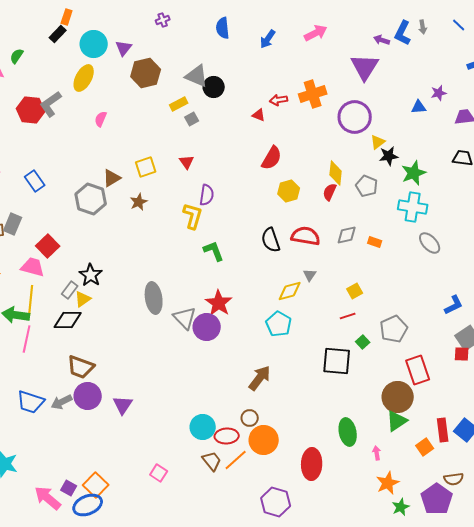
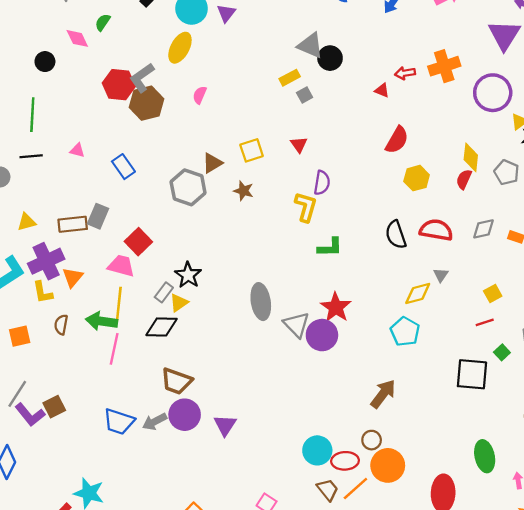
brown hexagon: (146, 73) -> (147, 103), moved
brown star: (139, 202) -> (243, 191), turned -30
green L-shape: (214, 251) -> (330, 247), turned 110

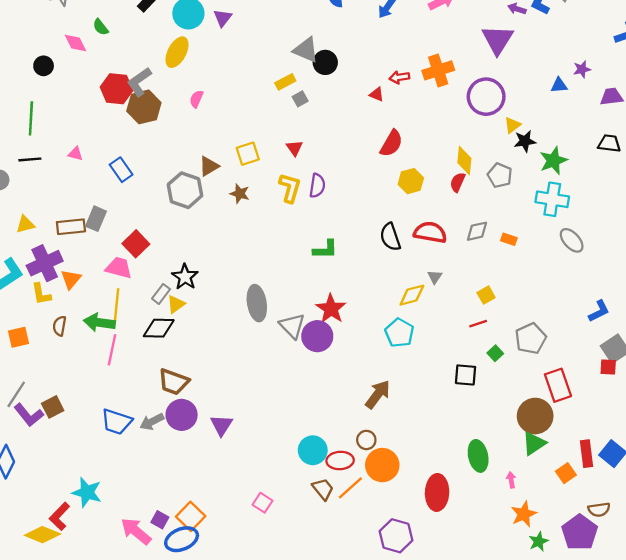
green semicircle: (103, 22) -> (101, 27), turned -72
yellow L-shape: (306, 207) -> (290, 188), moved
black square: (472, 374) -> (466, 375), size x0.7

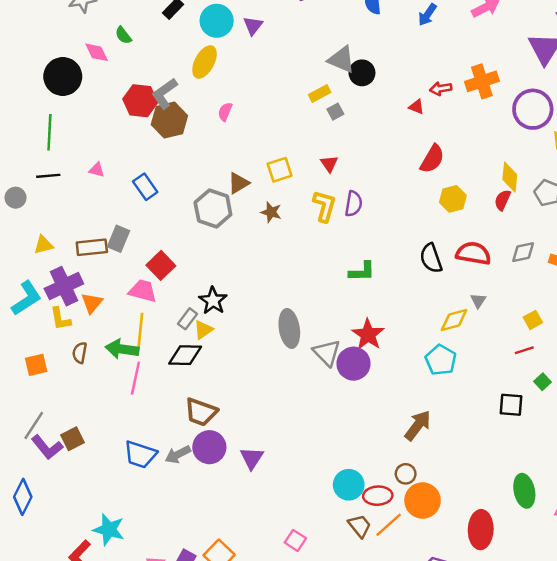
black circle: (44, 66) -> (63, 77), size x1.8

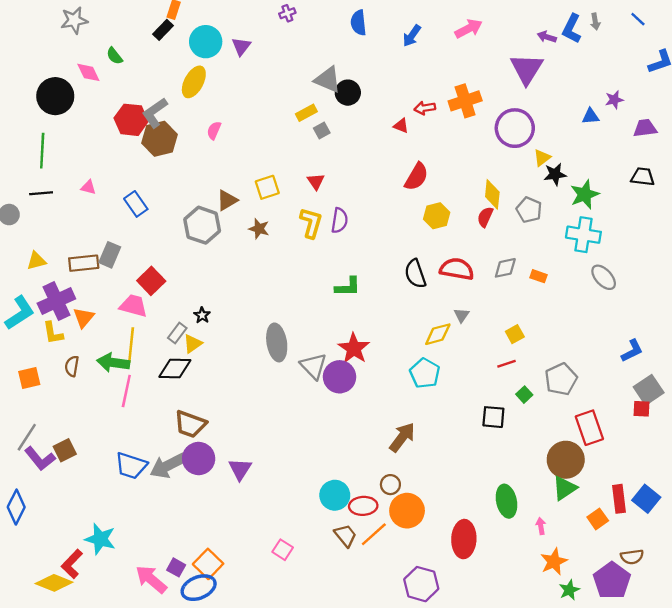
black star: (213, 301) -> (202, 315), size x0.6
gray arrow: (178, 454) -> (168, 466), size x1.4

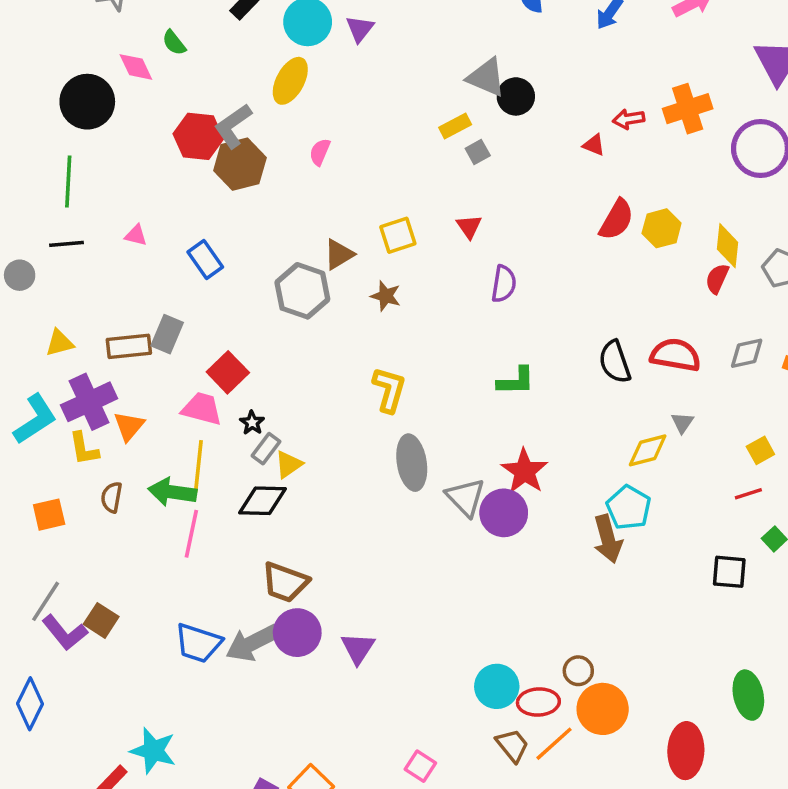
yellow hexagon: (437, 216) -> (662, 228), moved
yellow L-shape: (311, 223) -> (389, 390), moved
black star: (202, 315) -> (252, 423), moved
brown arrow: (402, 437) -> (608, 539), moved, turned 128
brown square: (65, 450) -> (101, 620), turned -30

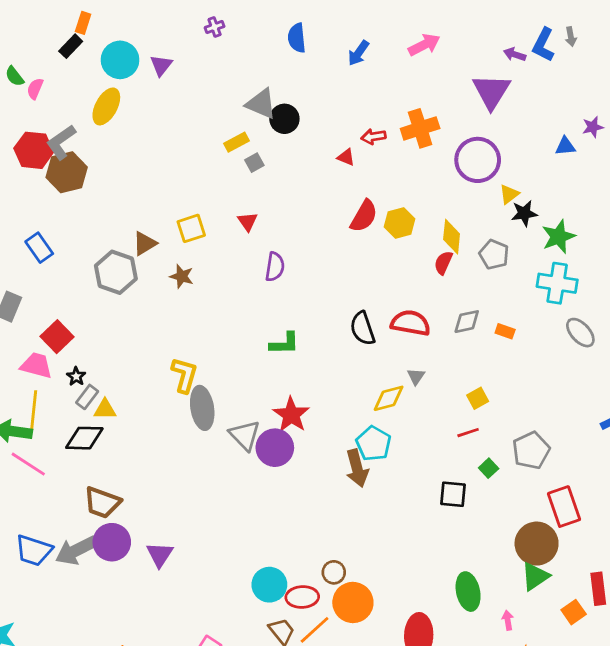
pink semicircle: (320, 152) -> (35, 89), moved
yellow L-shape: (389, 390) -> (184, 375), moved
yellow triangle: (289, 464) -> (105, 409), turned 35
pink line: (191, 534) -> (28, 464), turned -69

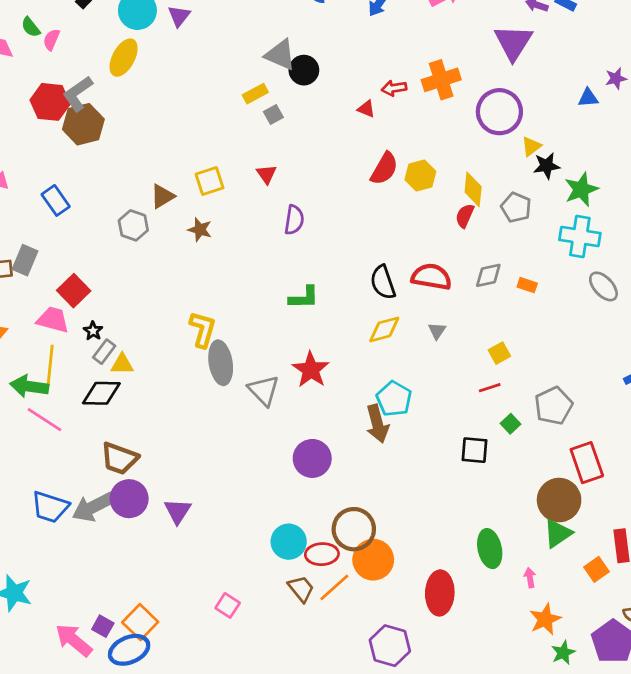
gray hexagon: (116, 272) -> (133, 225), size x0.7
yellow diamond: (389, 398) -> (384, 329), moved
purple circle: (275, 448) -> (312, 458), moved
brown circle: (334, 572) -> (354, 529), size x1.8

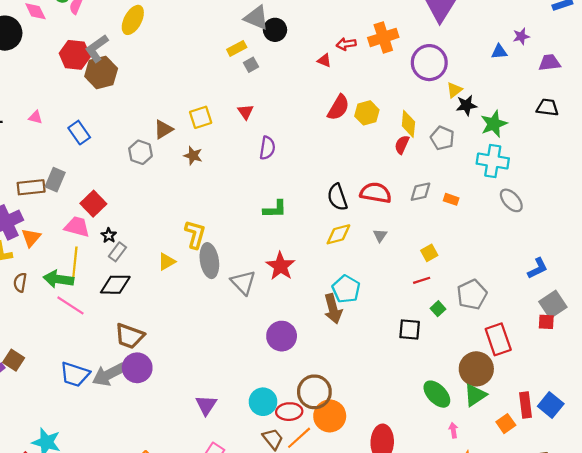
yellow triangle: (122, 364) -> (167, 262), moved, turned -30
purple triangle: (178, 511) -> (206, 405), moved
green ellipse: (490, 549) -> (437, 394), moved, turned -32

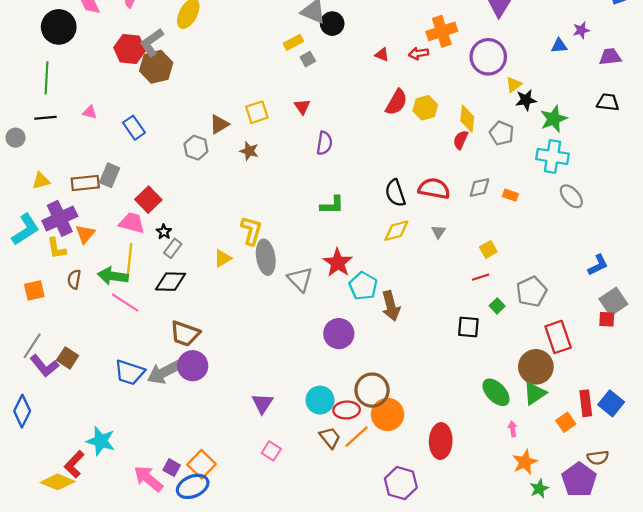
red arrow: (346, 44) -> (419, 53), moved
cyan pentagon: (346, 289) -> (363, 286), moved

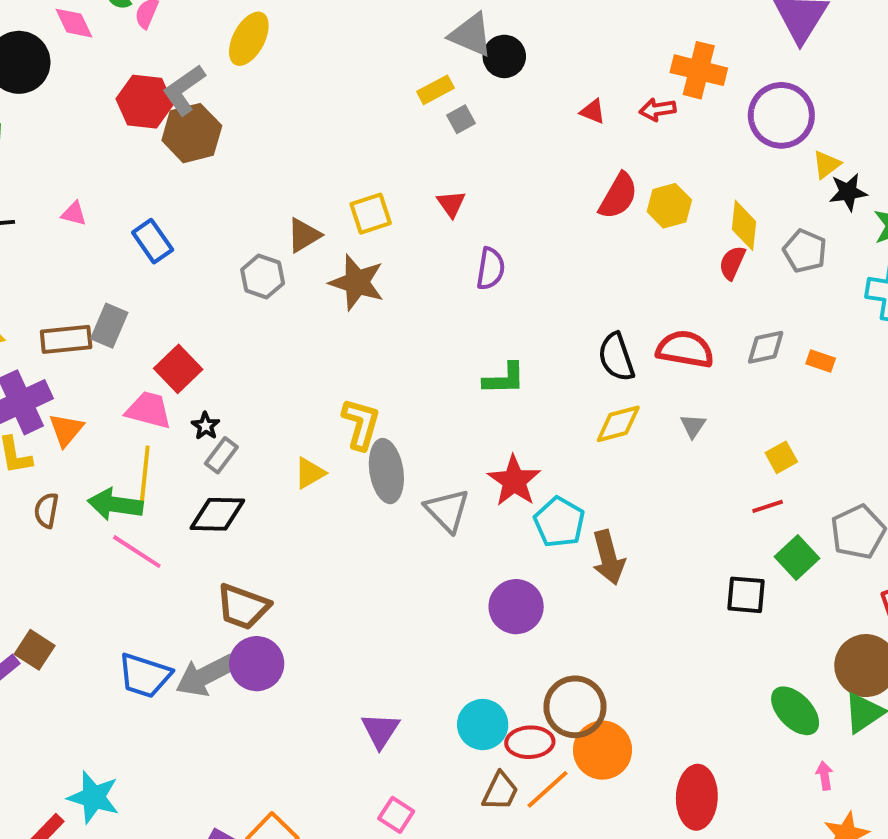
orange cross: (442, 31) -> (699, 70), turned 32
brown star: (249, 151) -> (357, 282), size x1.6
green square: (497, 306) -> (797, 558), size x1.5
brown trapezoid: (330, 438) -> (500, 791), turned 65

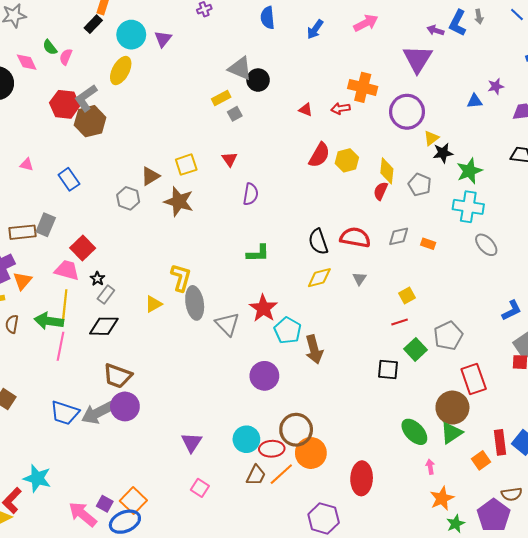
pink line: (137, 552) -> (60, 346), turned 68

